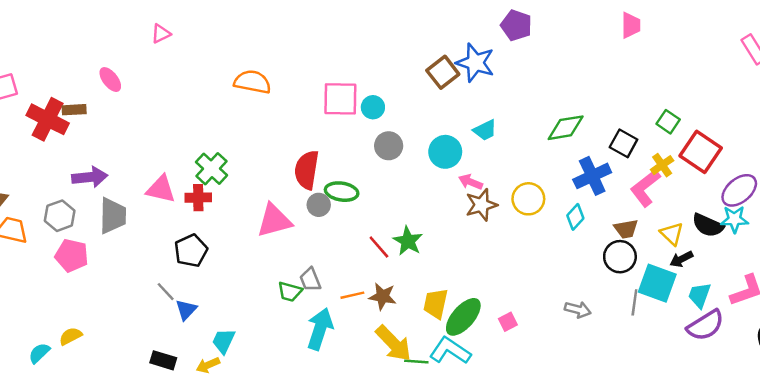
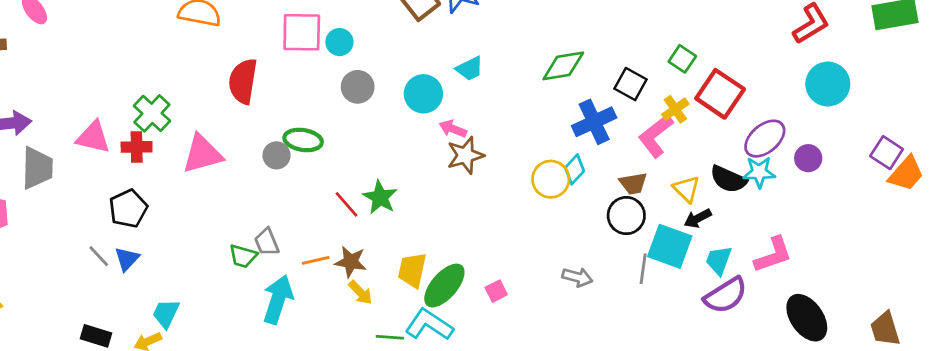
red semicircle: (307, 170) -> (243, 81), moved
yellow circle: (528, 199) -> (551, 179), moved
pink triangle: (274, 220) -> (202, 154), moved
blue triangle: (186, 310) -> (127, 259), moved
yellow arrow: (393, 343) -> (360, 293), moved, size x0.6

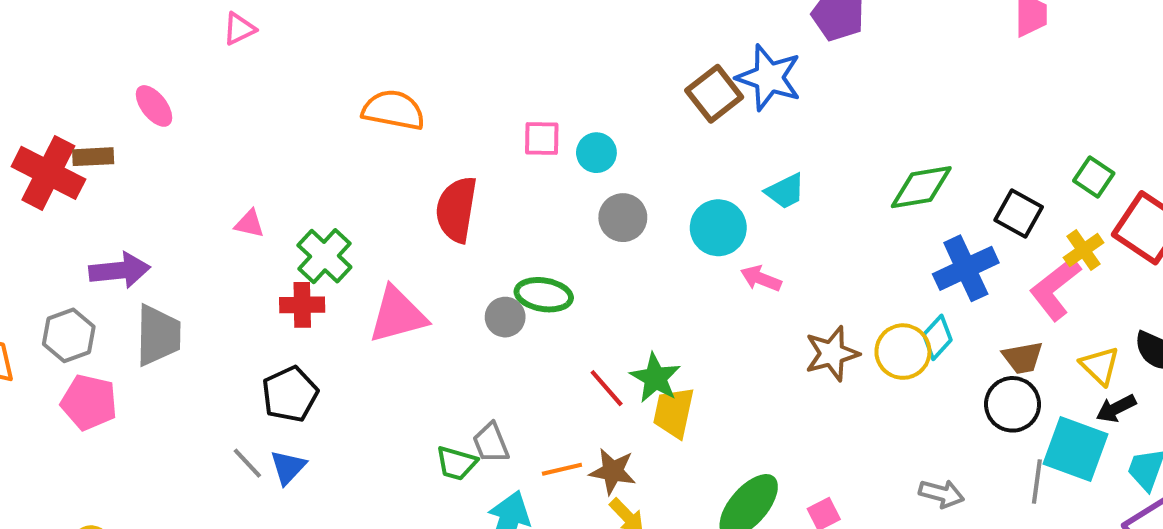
pink square: (302, 32) -> (542, 138), size x0.6
pink triangle: (93, 137) -> (249, 224), moved, size x0.6
brown star: (465, 155) -> (832, 354), moved
yellow trapezoid: (412, 270) -> (674, 412), moved

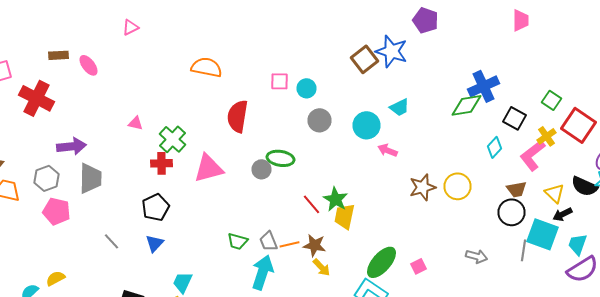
brown rectangle: (93, 157) -> (58, 55), moved
blue cross: (966, 268) -> (484, 86), moved
cyan diamond: (937, 337) -> (494, 147), moved
gray trapezoid: (491, 443) -> (268, 241), moved
gray line: (247, 463) -> (112, 241), moved

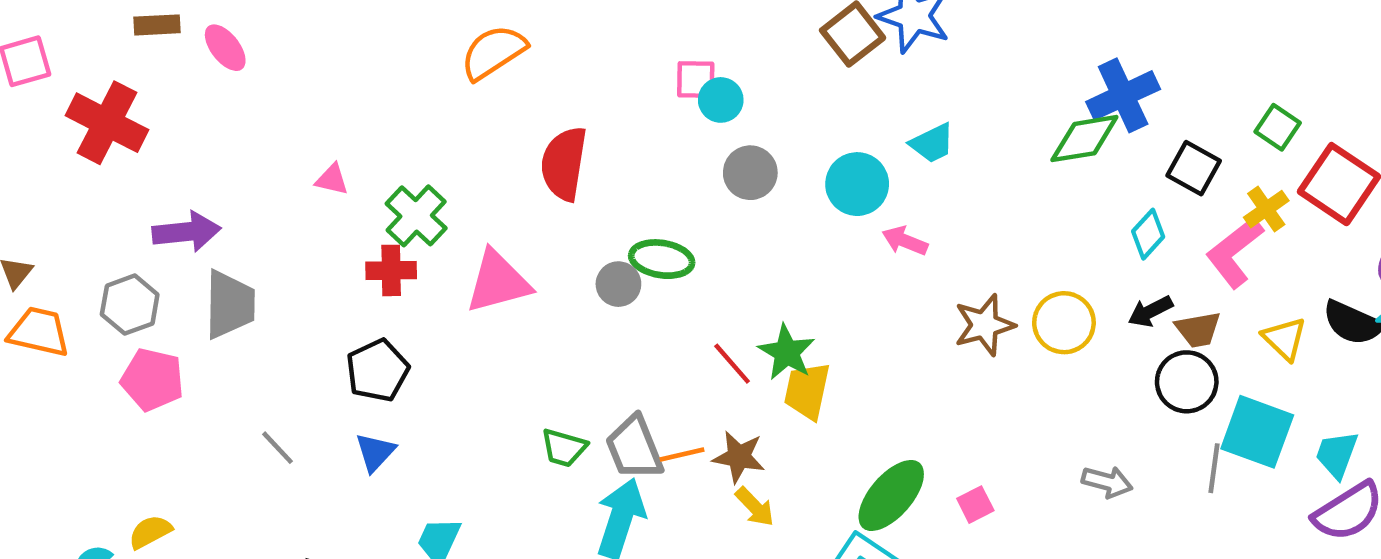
orange semicircle: (206, 67) -> (493, 52), turned -44
pink square: (280, 81) -> (696, 79), moved
black arrow: (562, 214) -> (1150, 311), moved
gray trapezoid: (268, 241) -> (634, 448), size x1.4

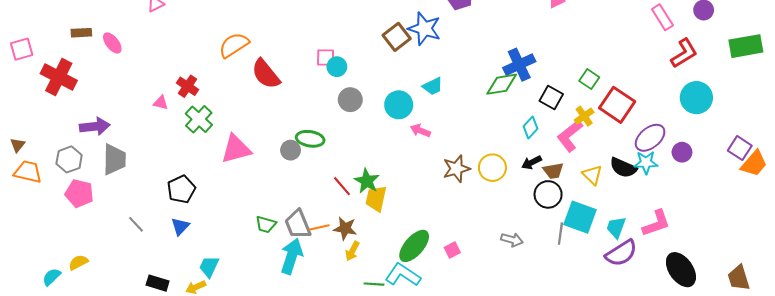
red semicircle: (564, 164) -> (266, 74), moved, turned -48
red cross: (391, 270) -> (187, 86), moved, turned 35
yellow arrow: (755, 507) -> (352, 251), turned 72

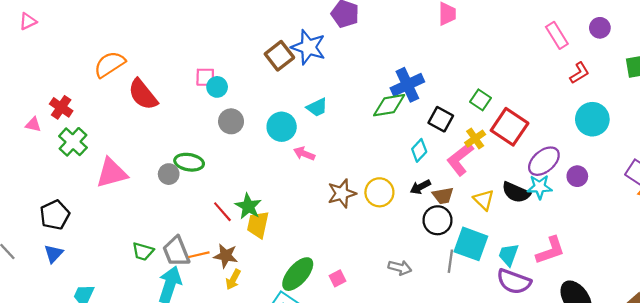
red L-shape: (684, 53) -> (579, 73), size x0.7
purple semicircle: (621, 253) -> (514, 282), turned 52

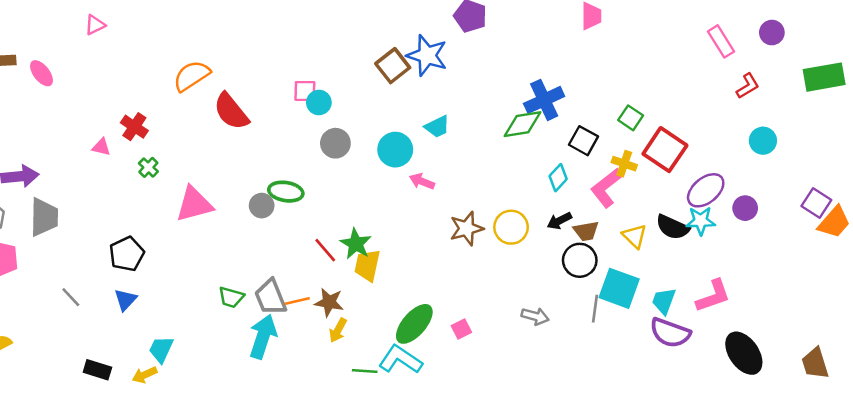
cyan circle: (592, 119) -> (763, 141), size x0.7
yellow cross: (475, 139) -> (624, 164), turned -36
green cross: (73, 142) -> (148, 167), size x0.6

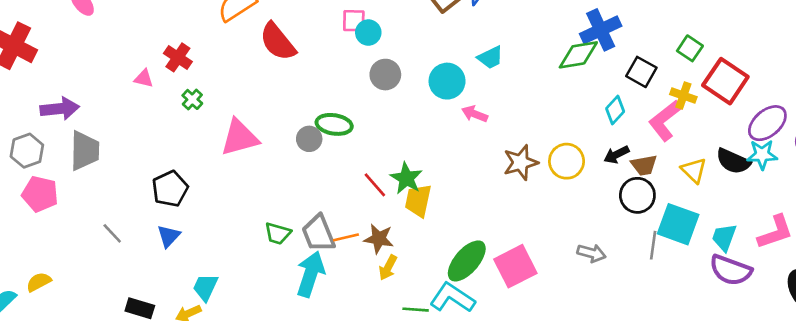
pink square: (461, 329) -> (515, 266), size x2.0

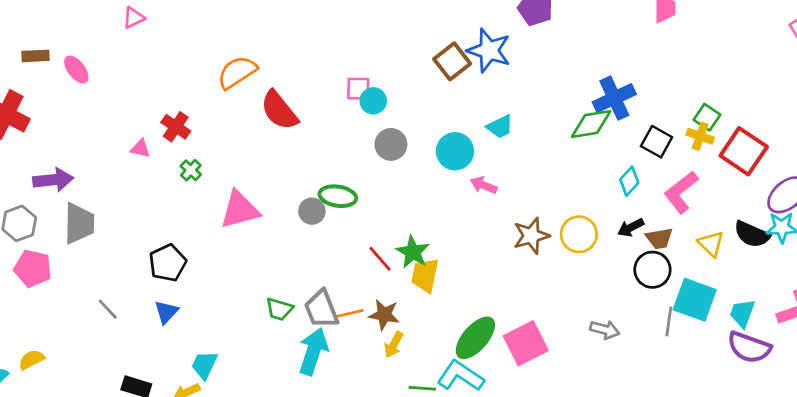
yellow cross: (683, 96) -> (700, 136), moved

